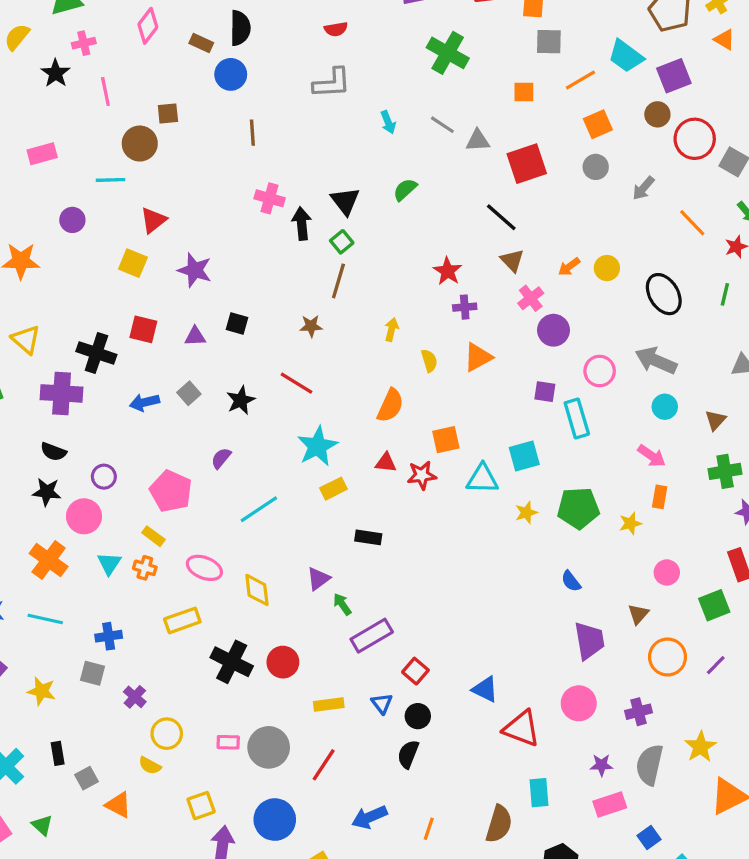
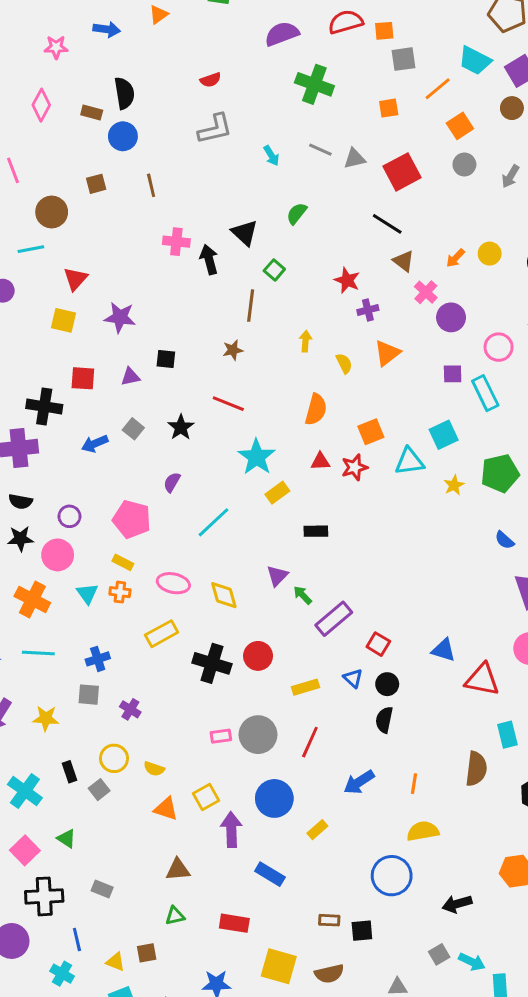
brown square: (168, 114) -> (96, 184), moved
green square: (342, 242) -> (274, 270), moved
yellow circle: (167, 734) -> (114, 758), moved
orange triangle: (118, 805) -> (166, 809), moved

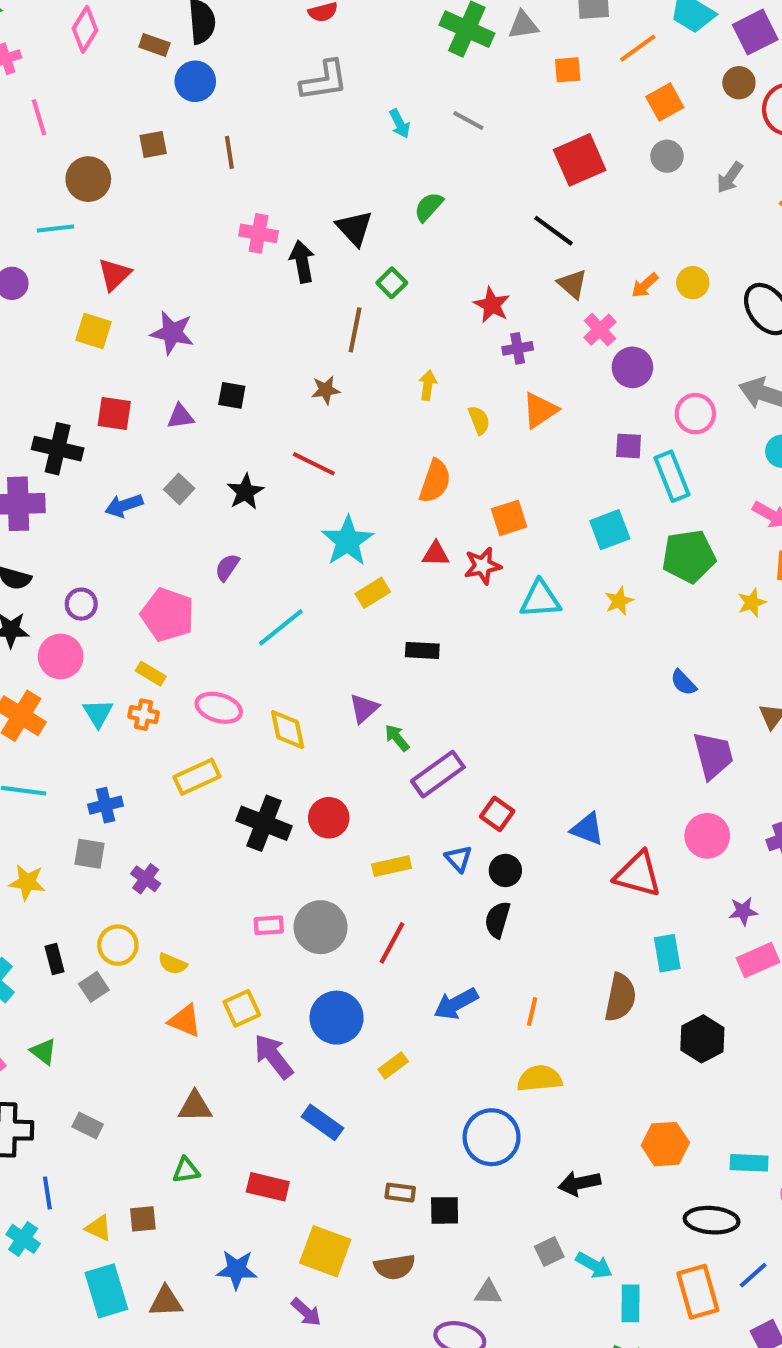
gray triangle: (355, 159) -> (523, 25), moved
cyan triangle: (409, 461) -> (540, 599), moved
green pentagon: (500, 473) -> (689, 556), moved
purple arrow: (231, 830) -> (273, 1056), turned -40

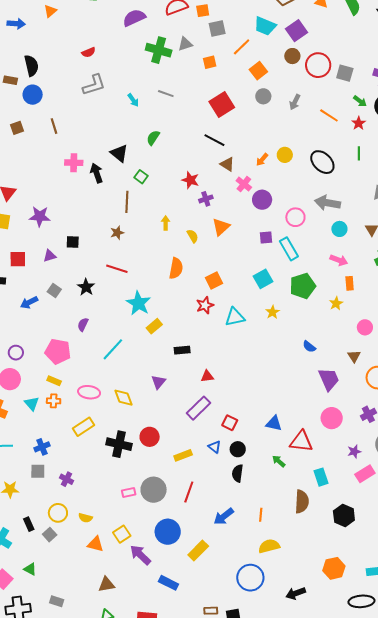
red triangle: (436, 554) -> (207, 376), moved
green arrow: (397, 738) -> (279, 461), moved
yellow rectangle: (393, 1065) -> (198, 550), size x1.5

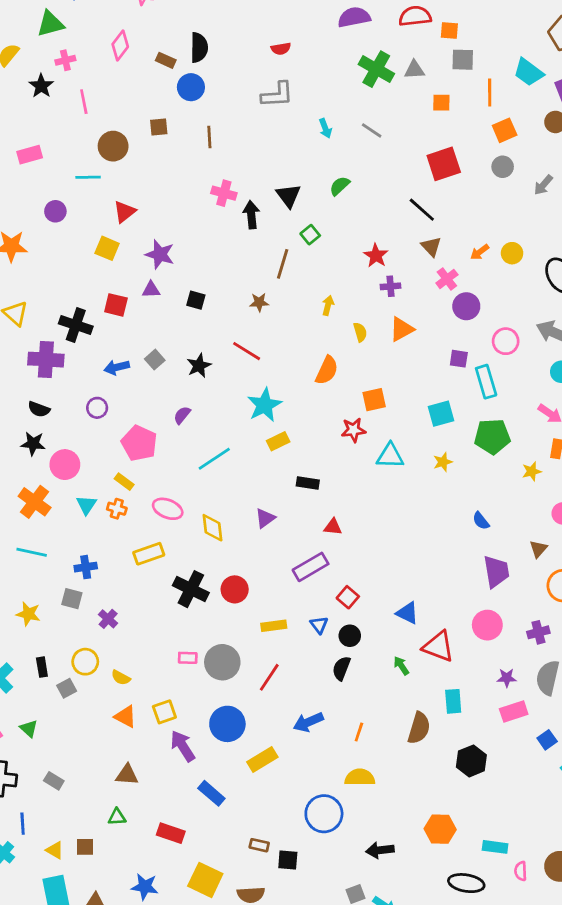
orange line: (242, 47) -> (490, 92), turned -60
purple triangle: (50, 256) -> (151, 290), moved
purple circle: (16, 353) -> (97, 408), moved

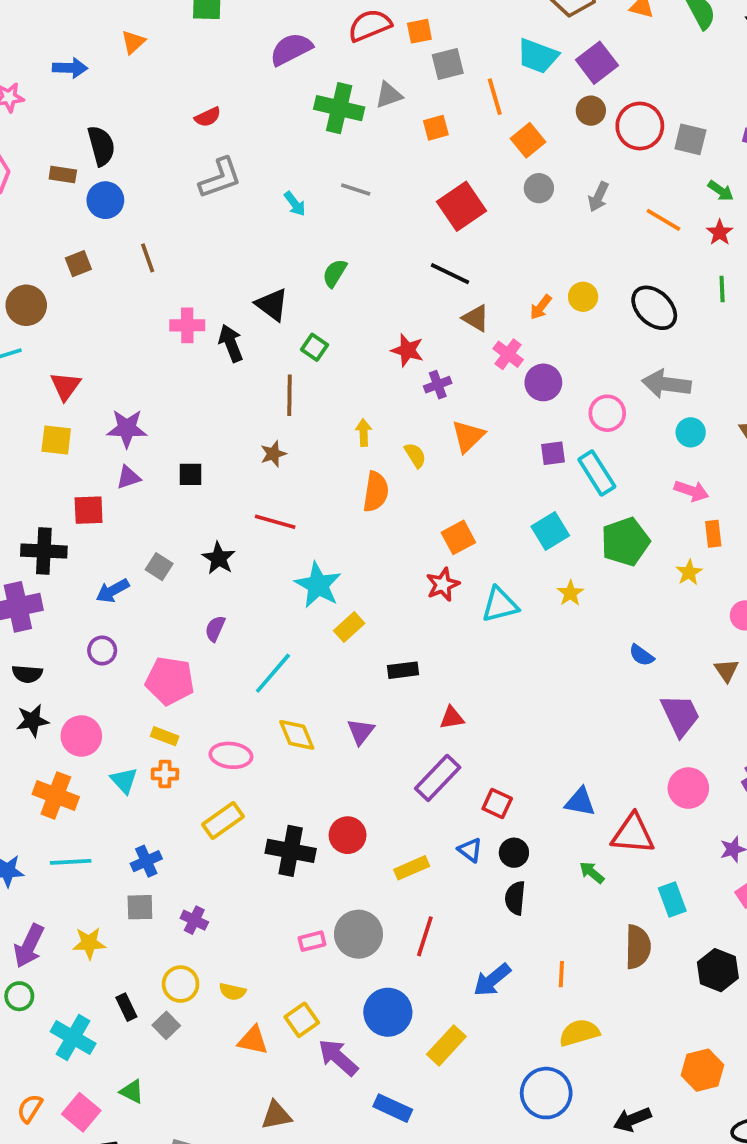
orange semicircle: (327, 370) -> (376, 492), moved
yellow diamond: (213, 528) -> (297, 735), moved

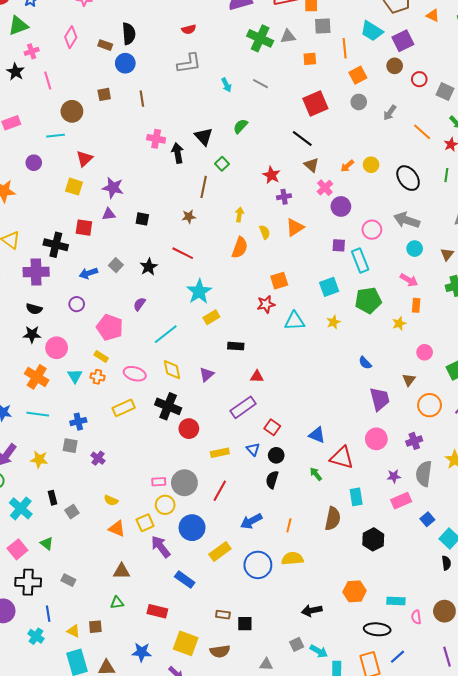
red circle: (640, 126) -> (419, 79), size x0.6
black cross: (291, 851) -> (168, 406), moved
yellow circle: (181, 984) -> (165, 505), moved
blue circle: (546, 1093) -> (258, 565), moved

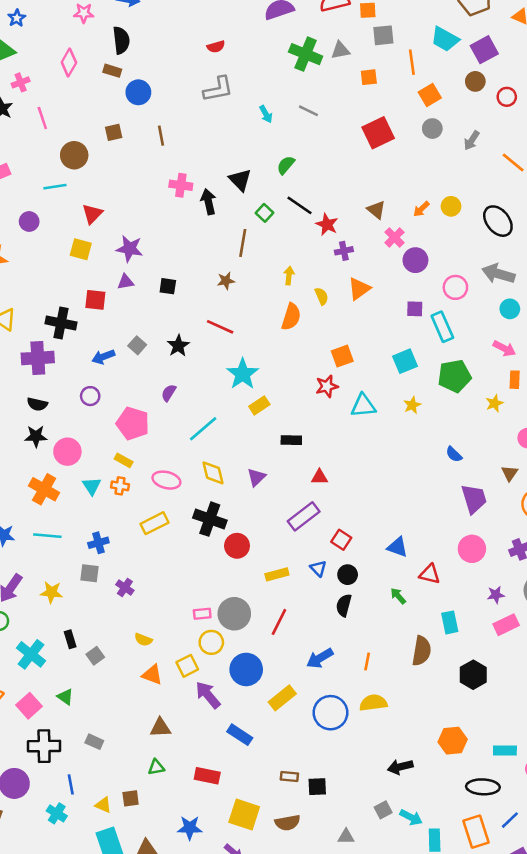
black semicircle: (129, 34) -> (121, 40), moved
black line: (302, 138) -> (299, 205), moved
red triangle: (342, 458) -> (430, 574), size x0.7

